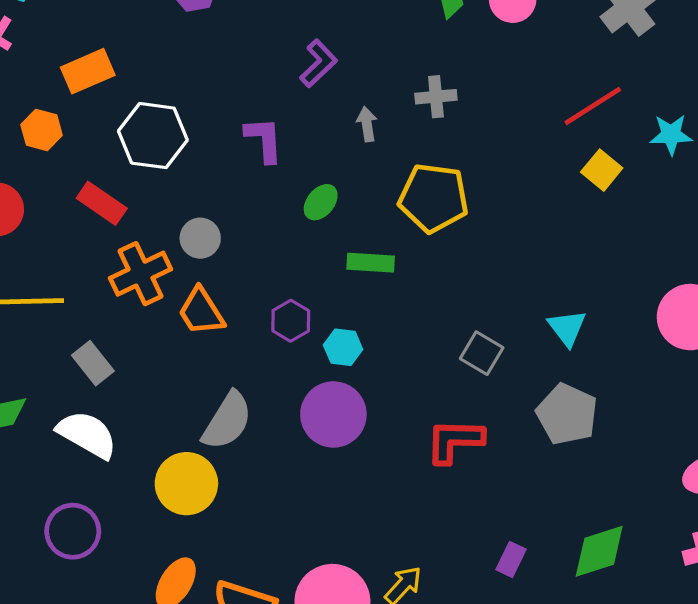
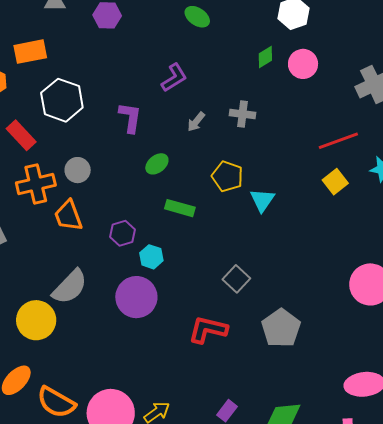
gray arrow: (367, 124) -> (196, 122), turned -145
yellow pentagon: (434, 198) -> (227, 176), size x0.7
cyan triangle: (567, 328) -> (262, 200), moved

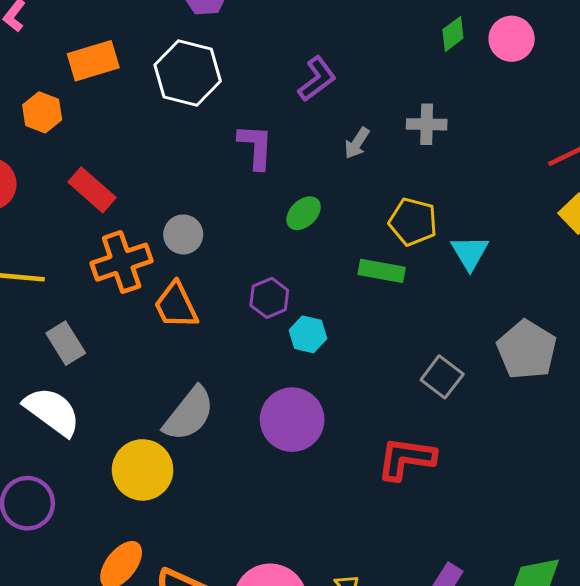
white hexagon: (62, 100) -> (188, 73), moved
green rectangle: (180, 208) -> (382, 271), moved
purple hexagon: (123, 233) -> (269, 298), moved
cyan hexagon: (151, 257) -> (308, 334), moved
gray pentagon: (281, 328) -> (527, 350), moved

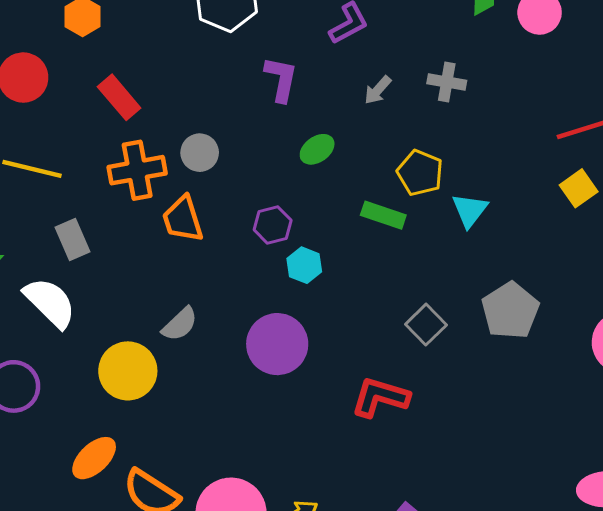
gray semicircle: (189, 414) -> (180, 324), size x0.7

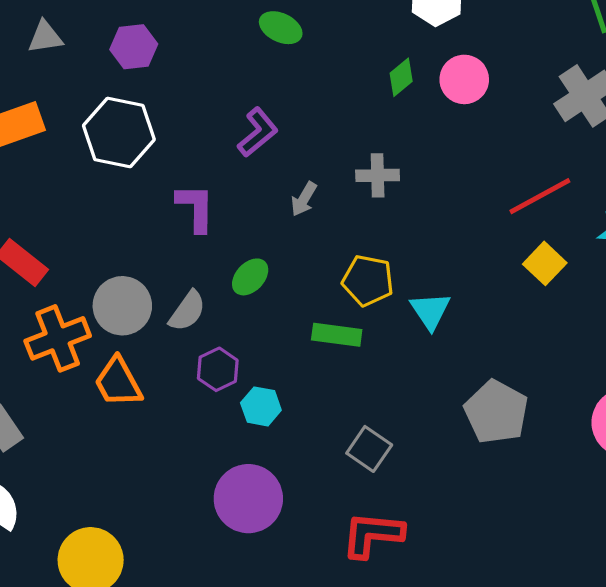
gray circle: (200, 153) -> (122, 306), size x1.4
gray semicircle: (180, 324) -> (187, 311), moved
gray square: (426, 325) -> (369, 449), moved

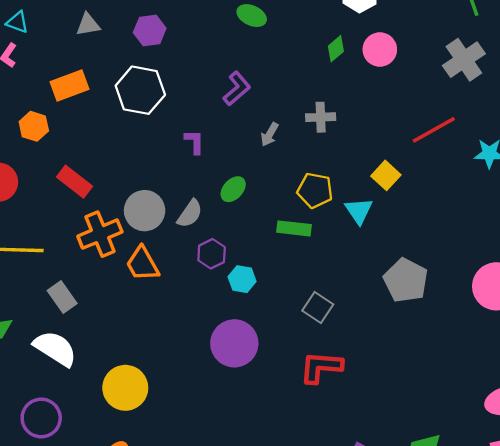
purple L-shape: (196, 208) -> (194, 142), size x0.7
yellow square: (545, 263) -> (386, 175), moved

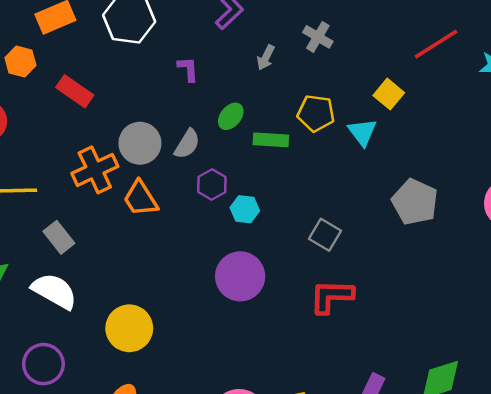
gray cross: (321, 117) -> (318, 37), turned 36
red rectangle: (75, 182) -> (75, 91), moved
green rectangle: (294, 228) -> (271, 140), moved

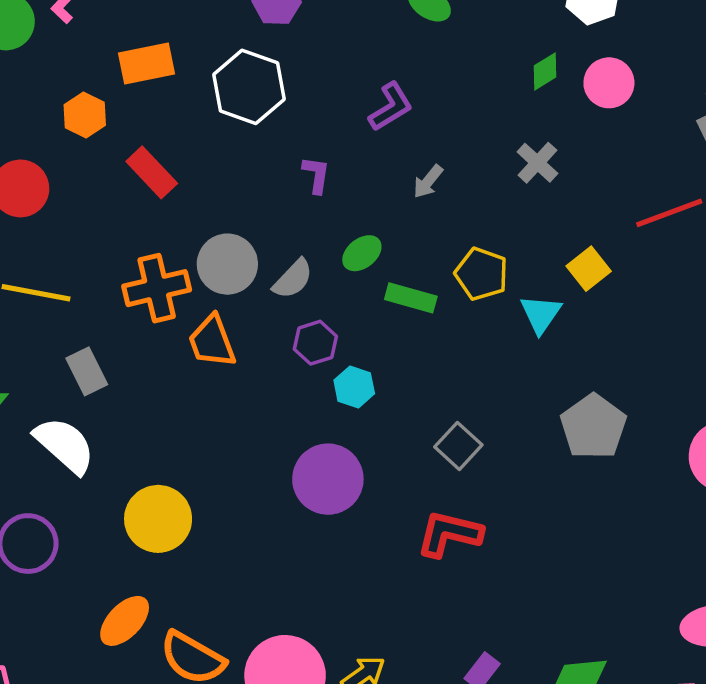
gray cross: (318, 37) -> (537, 163), moved

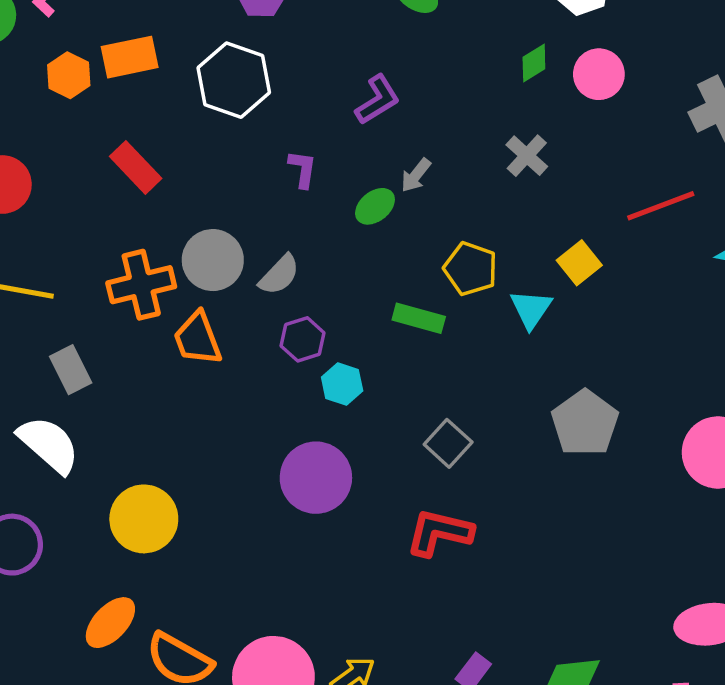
orange hexagon: (85, 115) -> (69, 75), moved
green ellipse: (362, 253) -> (375, 206), moved
green rectangle: (411, 298) -> (419, 318), moved

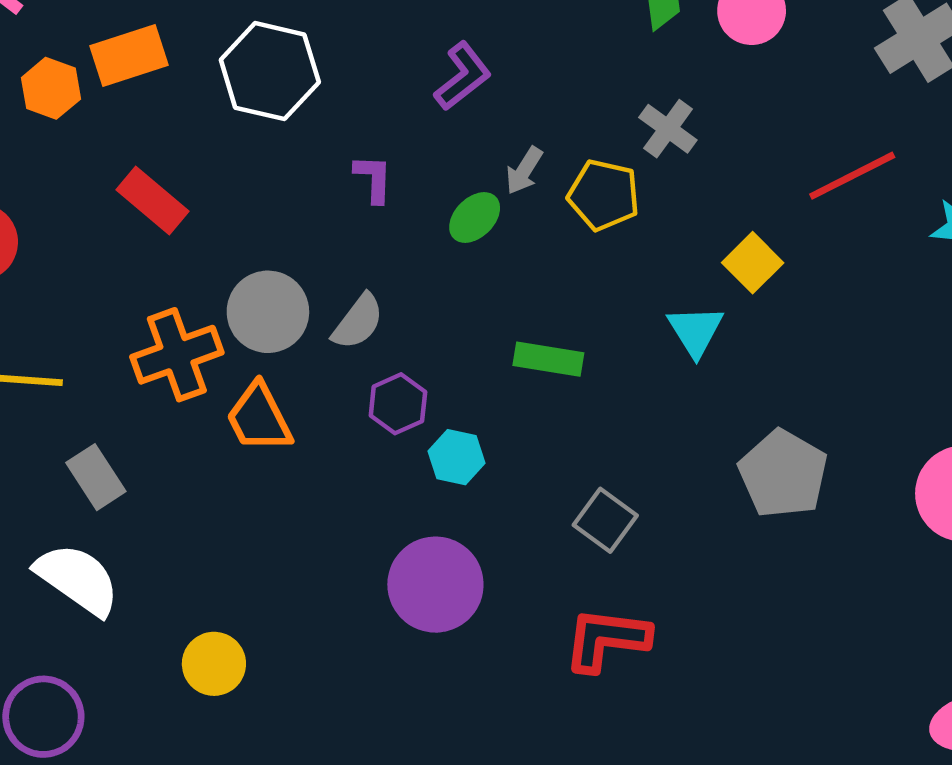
yellow pentagon: (471, 269) -> (604, 195), moved
yellow circle: (144, 519) -> (214, 664), size x0.7

